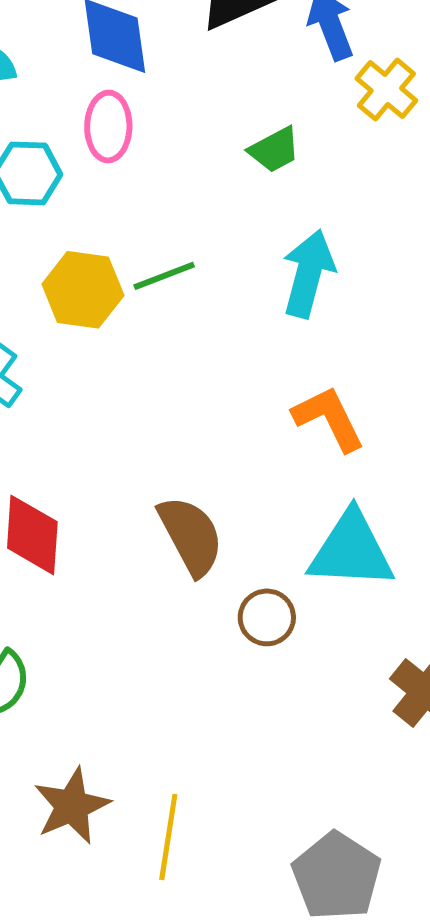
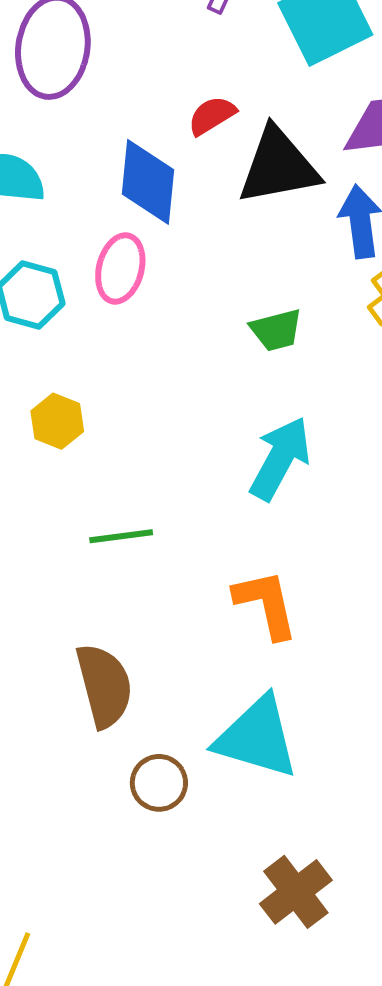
green line: (164, 276) -> (121, 536), moved
yellow hexagon: (83, 290) -> (57, 421), size x0.7

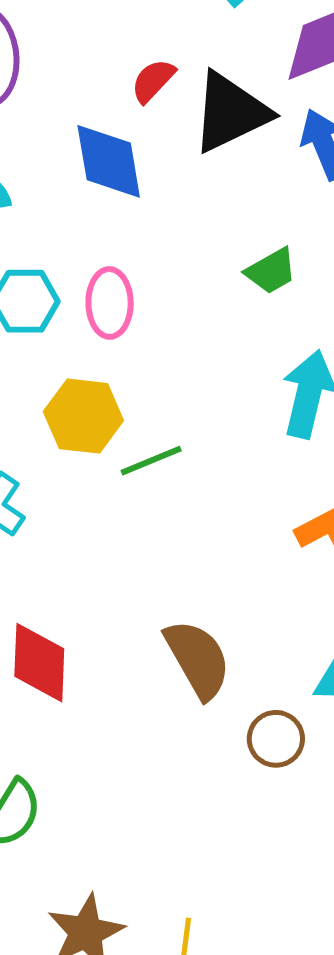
pink ellipse: (120, 268) -> (110, 303), moved
yellow hexagon: (57, 421) -> (83, 416), size x1.4
green line: (121, 536) -> (151, 461), moved

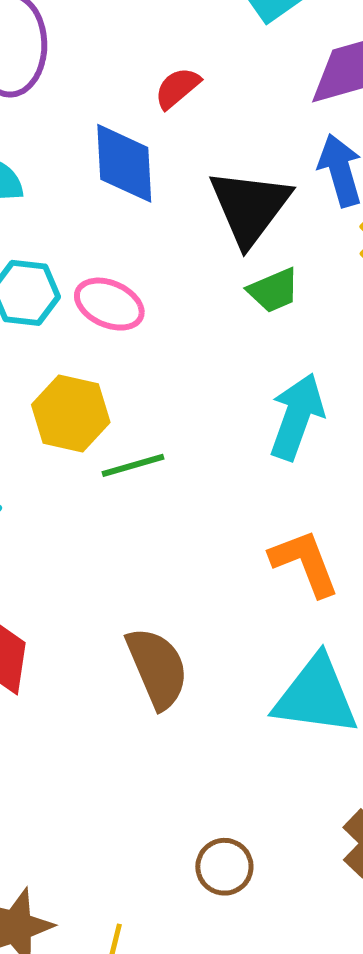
black triangle: (231, 112) -> (250, 207), moved, turned -34
pink ellipse: (110, 303) -> (109, 304), turned -72
brown circle: (276, 739) -> (224, 867), moved

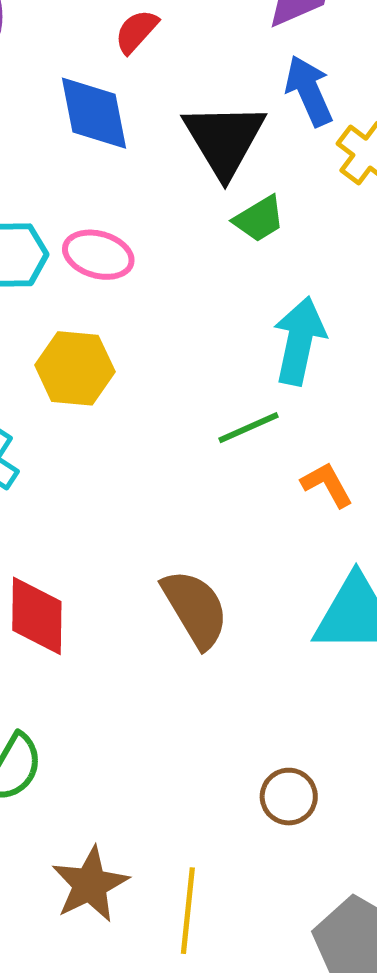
green line: (133, 465) -> (248, 428), moved
orange L-shape: (305, 563) -> (327, 485), size x0.7

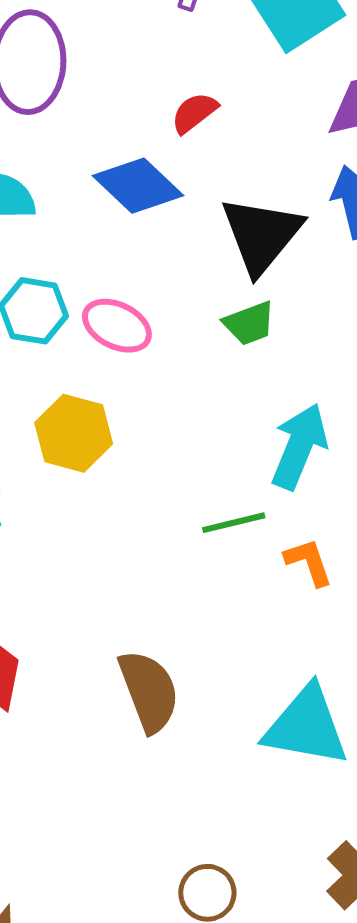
blue diamond: (94, 113) -> (138, 186), turned -46
green trapezoid: (259, 219) -> (249, 323), moved
orange L-shape: (327, 485) -> (309, 562), moved

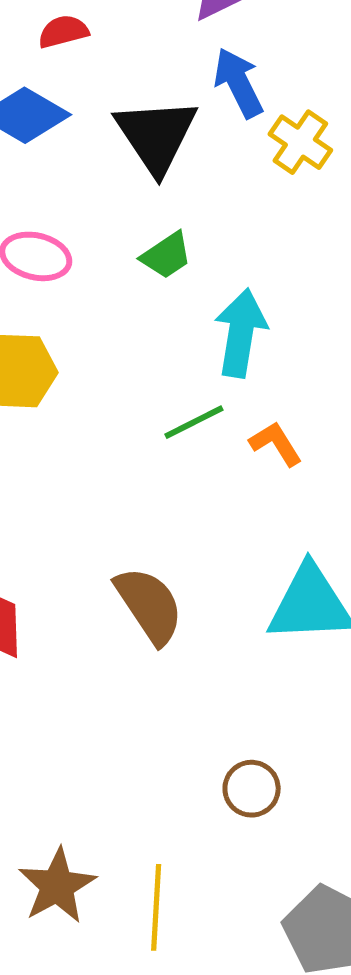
red semicircle: (194, 113) -> (63, 32), turned 36
green trapezoid: (249, 323) -> (166, 255), moved

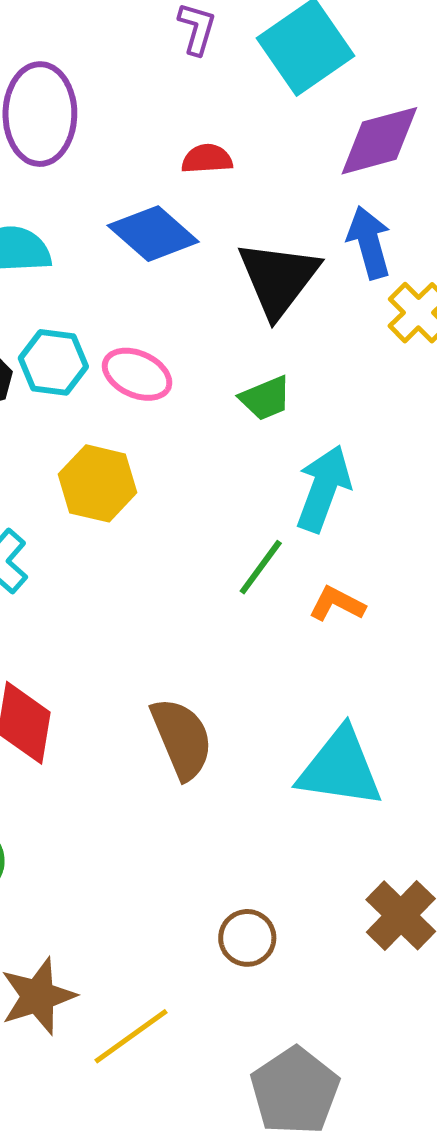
green line: (194, 422) -> (261, 567), turned -38
orange L-shape: (276, 444) -> (337, 604), turned -42
yellow line: (156, 907) -> (131, 1036), turned 40

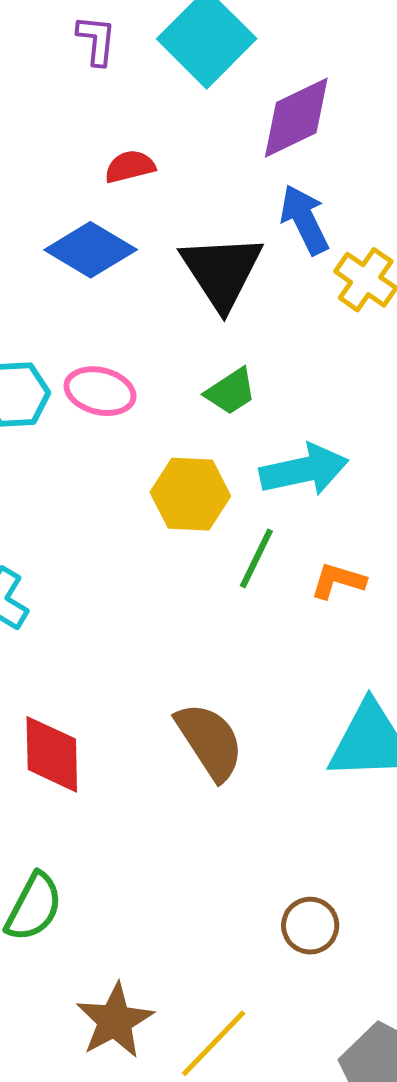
yellow hexagon: (98, 483) -> (190, 494), moved
cyan arrow: (323, 489) -> (304, 470), turned 68

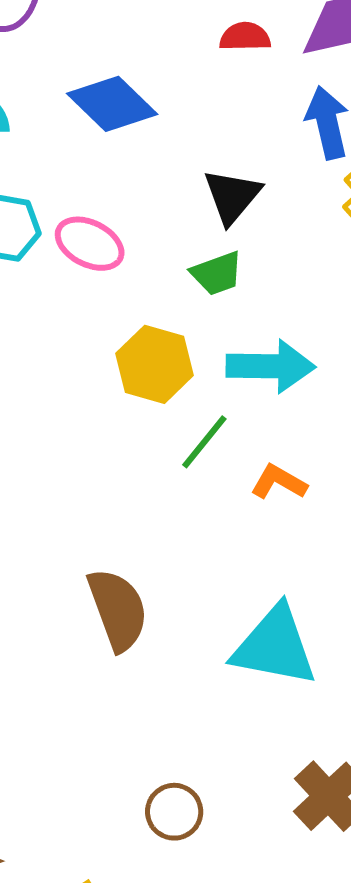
red semicircle: (130, 167) -> (245, 37), moved
black triangle: (222, 271) -> (232, 196), moved, size x0.7

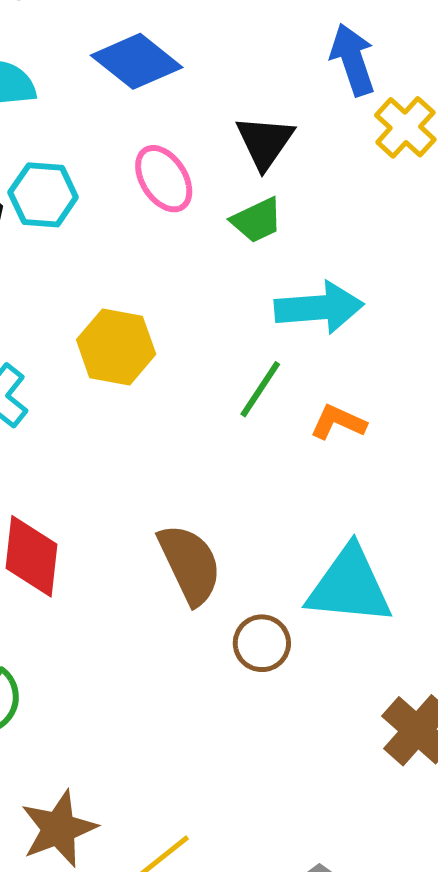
pink ellipse: (90, 244) -> (164, 179), moved, turned 36
yellow hexagon: (155, 364) -> (116, 347), moved
brown circle: (174, 812) -> (262, 643), moved

